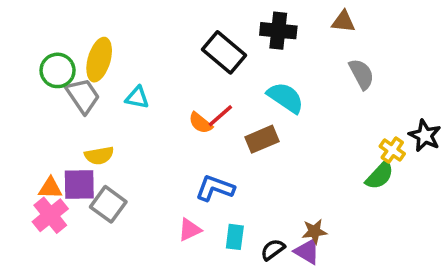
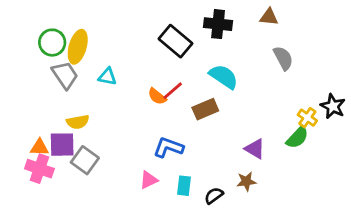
green circle: (58, 70) -> (52, 43), moved
pink cross: (50, 215) -> (39, 169), turned -32
purple triangle: (307, 251) -> (255, 149), moved

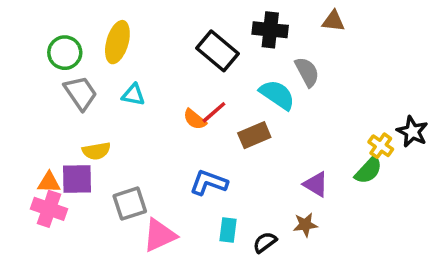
yellow ellipse: (78, 47) -> (117, 42), moved
gray semicircle: (283, 58) -> (307, 72), moved
gray square: (85, 160) -> (130, 204), moved, turned 36
pink triangle: (149, 180) -> (160, 235), moved, size x1.5

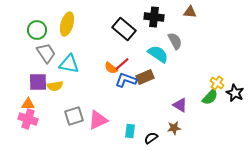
cyan triangle: (133, 95) -> (69, 64), moved, size x1.5
black star: (412, 132) -> (235, 93), moved
purple square: (77, 179) -> (38, 82), moved
blue L-shape: (209, 183) -> (126, 80), moved
pink triangle: (160, 235) -> (98, 120), moved

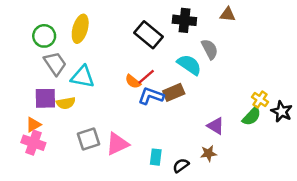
orange triangle: (28, 104) -> (33, 125), turned -32

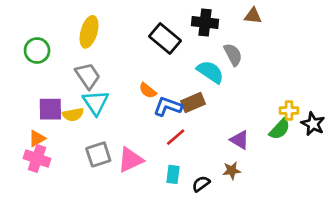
green circle: (44, 36) -> (37, 51), moved
gray trapezoid: (55, 64) -> (88, 76), moved
cyan triangle: (83, 77) -> (96, 102), moved, turned 45
red line: (146, 77) -> (176, 137), moved
yellow cross: (260, 99) -> (289, 110), turned -35

